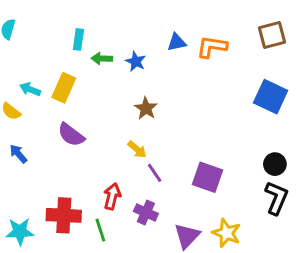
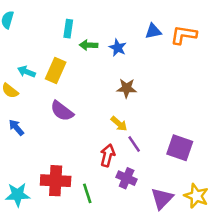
brown star: (146, 108) -> (127, 88), turned -30
red arrow: (112, 196) -> (108, 155), moved

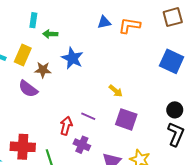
blue star: (118, 48) -> (72, 58), moved, size x1.5
brown star: (127, 88) -> (43, 70), moved
yellow arrow: (119, 124) -> (116, 91), moved
purple line: (134, 144) -> (88, 116), turned -32

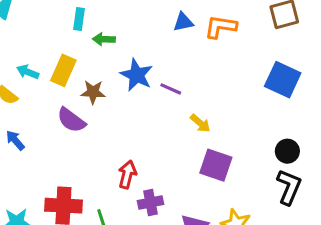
purple line: (88, 116) -> (171, 89), moved
purple cross: (82, 145) -> (151, 202), turned -35

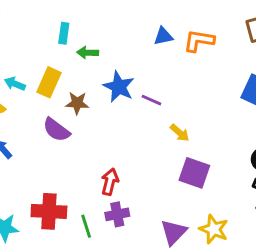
purple cross: (151, 202) -> (117, 214), moved

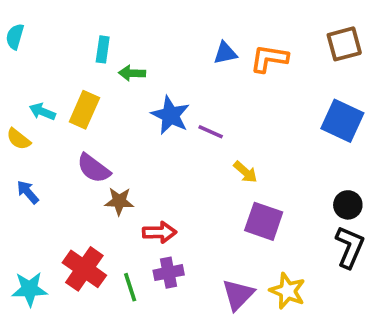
brown star: (77, 103) -> (119, 201), moved
red arrow: (110, 182) -> (159, 232), turned 75
red cross: (49, 211) -> (84, 269), turned 32

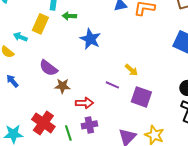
yellow rectangle: (84, 110) -> (40, 24), moved
purple line: (211, 132) -> (112, 85), moved

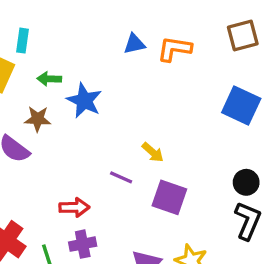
green arrow: (69, 16) -> (49, 79), moved
brown star: (62, 86) -> (38, 119), moved

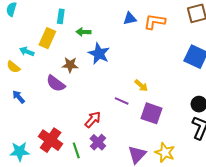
green arrow: (49, 79) -> (83, 32), moved
red arrow: (74, 207) -> (93, 120), turned -48
purple cross: (83, 244) -> (98, 142), turned -35

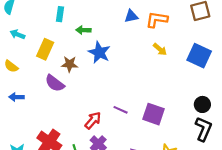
yellow rectangle: (47, 38) -> (45, 49), moved
cyan arrow: (27, 51) -> (17, 34), moved
yellow arrow: (141, 85) -> (160, 49), moved
blue arrow: (19, 97) -> (16, 97), turned -48
purple line: (122, 101) -> (121, 110), moved

